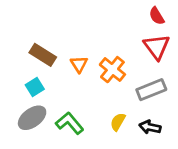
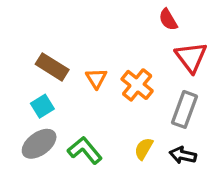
red semicircle: (157, 16) -> (168, 20), moved
gray rectangle: (151, 90) -> (184, 109), turned -48

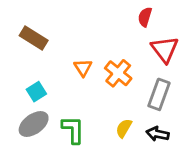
red semicircle: (168, 20) -> (145, 17), turned 48
brown rectangle: (52, 67) -> (34, 38), moved
green L-shape: (85, 150) -> (73, 130), turned 40

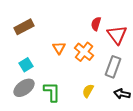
red semicircle: (145, 17) -> (96, 24), moved
brown rectangle: (34, 38) -> (24, 27), turned -60
black arrow: (158, 134) -> (122, 94), moved

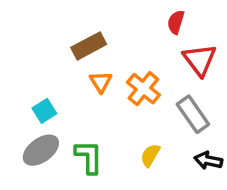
red semicircle: (96, 24) -> (176, 22), moved
brown rectangle: (24, 27) -> (89, 46), moved
gray rectangle: (113, 67) -> (193, 114), turned -55

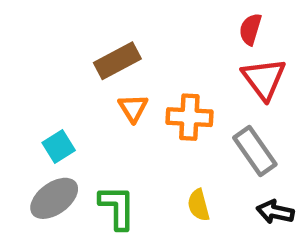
red semicircle: (176, 22) -> (250, 29), moved
orange cross: (143, 89) -> (189, 117), turned -36
yellow semicircle: (150, 155) -> (198, 205), turned -45

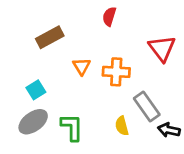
red semicircle: (250, 29) -> (109, 16), moved
brown rectangle: (117, 61) -> (50, 37), moved
gray rectangle: (255, 151) -> (147, 106), moved

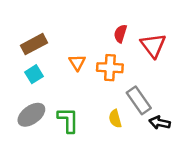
red semicircle: (109, 16) -> (120, 34), moved
brown rectangle: (50, 37) -> (34, 44), moved
cyan square: (36, 90) -> (34, 74), moved

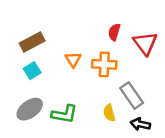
green L-shape: (68, 120) -> (64, 114), turned 100
black arrow: (160, 123) -> (140, 124), moved

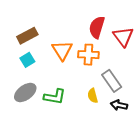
red semicircle: (114, 32) -> (97, 27), size x1.5
orange triangle: (73, 59) -> (62, 50), size x1.5

